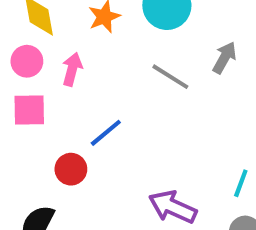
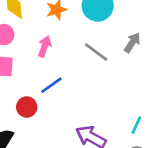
pink arrow: (72, 69) -> (45, 46), moved

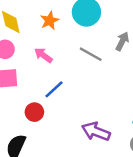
pink arrow: (45, 46) -> (43, 55), turned -66

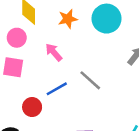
gray line: (91, 54) -> (90, 80), moved

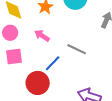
red circle: (32, 107) -> (38, 83), size x1.5

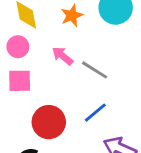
gray line: (77, 49) -> (95, 70), moved
blue line: (53, 63) -> (95, 113), moved

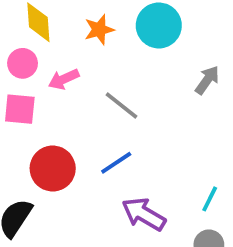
pink arrow: (63, 56) -> (64, 79), moved, turned -70

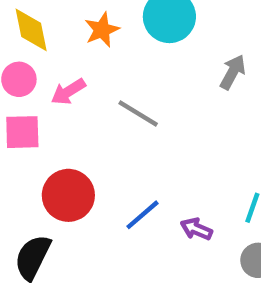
blue line: (116, 163) -> (142, 215), moved
purple arrow: (144, 214) -> (196, 229), moved, size x0.6

